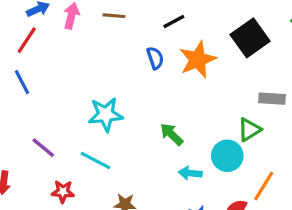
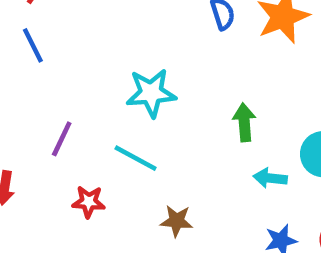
green arrow: (172, 134) -> (244, 122), turned 40
purple line: (43, 148) -> (62, 139), turned 75

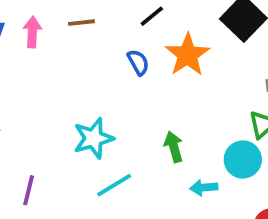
cyan line: (136, 158) -> (114, 185), moved, turned -48

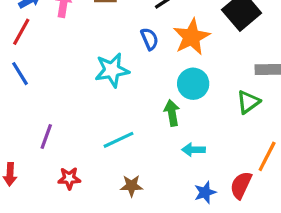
cyan star: (93, 138) -> (112, 70), moved
cyan circle: (243, 160) -> (193, 84), moved

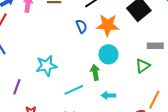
orange star: (192, 37) -> (108, 25), turned 30
cyan star: (112, 70) -> (46, 66), moved
cyan line: (118, 140) -> (74, 90), moved

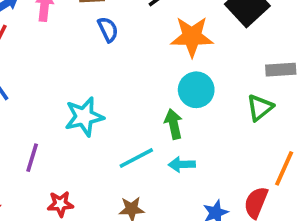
blue semicircle: (81, 26) -> (108, 29), moved
cyan arrow: (108, 95) -> (182, 164), moved

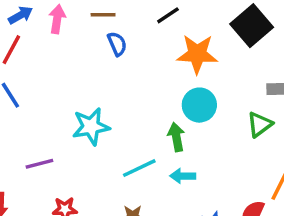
purple line: (32, 158) -> (39, 164), turned 56

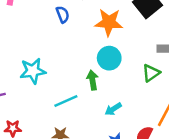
blue semicircle: (117, 44) -> (63, 14), moved
cyan arrow: (183, 176) -> (113, 109), moved, turned -35

